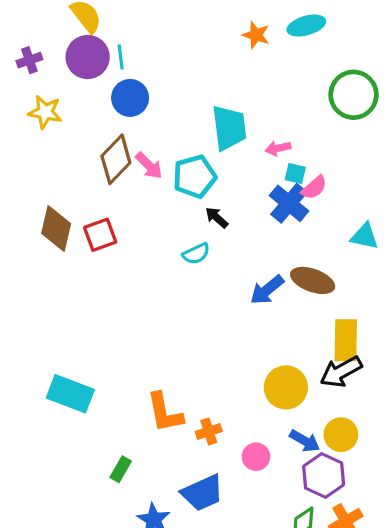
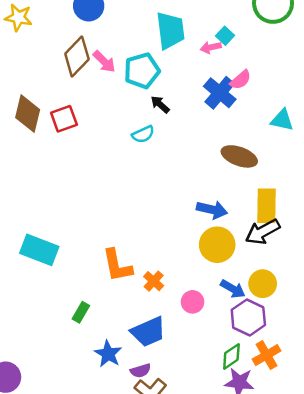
cyan square: (295, 173) -> (225, 36), moved, turned 30
blue arrow: (267, 290) -> (212, 210), moved, turned -128
orange cross: (209, 431) -> (154, 281), turned -30

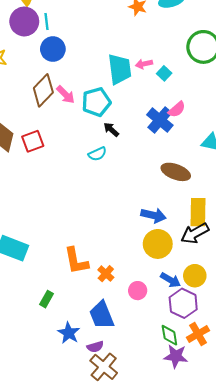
pink arrow: (211, 47) -> (144, 64), moved
blue trapezoid: (148, 332) -> (102, 315), turned 92
green diamond: (231, 356) -> (169, 335), turned -65

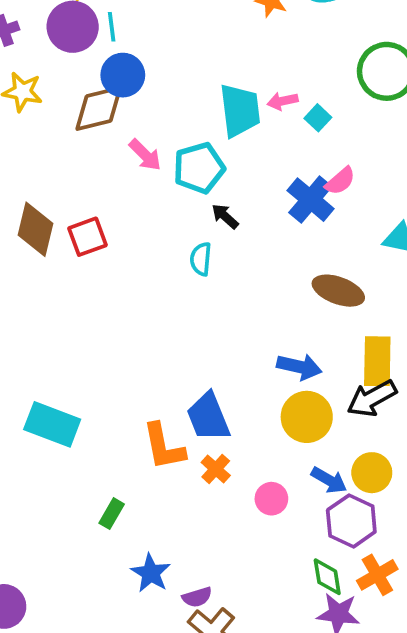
brown diamond: (43, 90) -> (99, 108), moved, turned 32
cyan semicircle: (97, 154) -> (201, 259), turned 120
blue trapezoid: (102, 315) -> (208, 417), moved

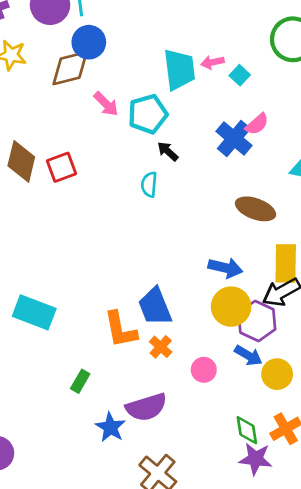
yellow circle: (372, 473) -> (277, 374), moved
purple hexagon: (351, 521) -> (257, 321), moved
purple semicircle: (197, 597) -> (146, 407), moved, size x1.8

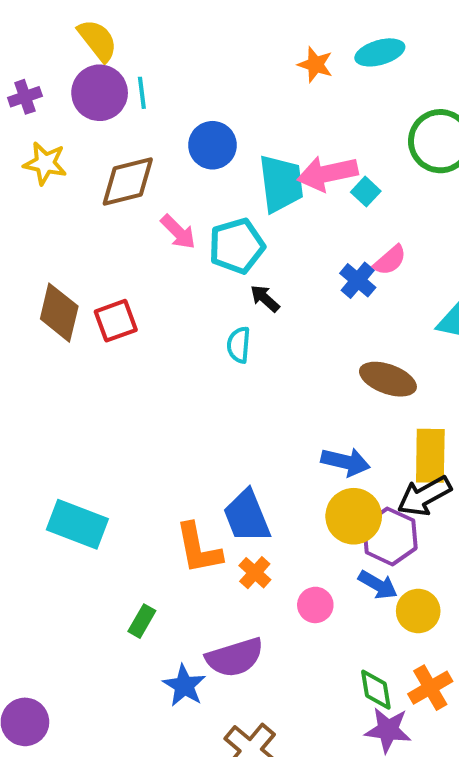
blue circle: (89, 42) -> (212, 145), moved
pink arrow: (212, 62) -> (327, 173), size x1.8
blue cross: (234, 138) -> (358, 280), size x0.7

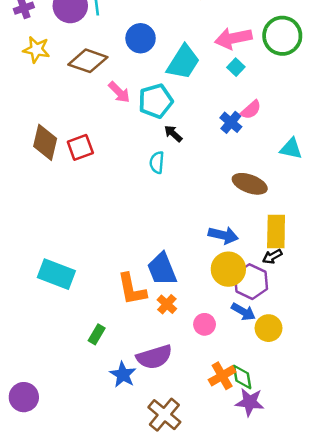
pink arrow: (327, 173) -> (233, 38), moved
brown diamond: (128, 181) -> (88, 61), turned 33
cyan trapezoid: (281, 184) -> (183, 62), turned 39
black arrow: (424, 496) -> (272, 257), size x0.6
orange cross: (430, 688) -> (222, 376), moved

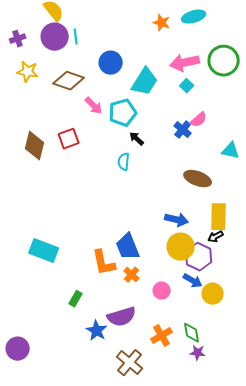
red square: (80, 147) -> (69, 139), moved
orange cross: (222, 376) -> (162, 336), moved
purple star: (250, 402) -> (198, 353), size x0.7

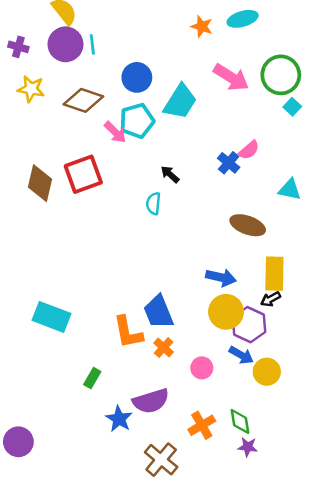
purple cross: (18, 39) -> (18, 47), turned 35
pink arrow: (185, 63) -> (231, 77), turned -136
cyan square: (187, 86) -> (292, 107), moved
cyan pentagon: (123, 113) -> (137, 121), moved
red square: (69, 139) -> (83, 174), size x1.4

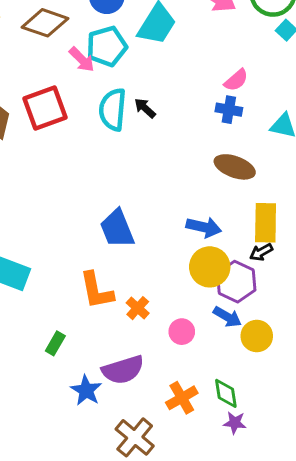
blue cross: (229, 163) -> (229, 110), moved, turned -30
cyan semicircle: (153, 204) -> (113, 110), moved, size x1.6
blue trapezoid: (159, 312) -> (117, 229), moved

